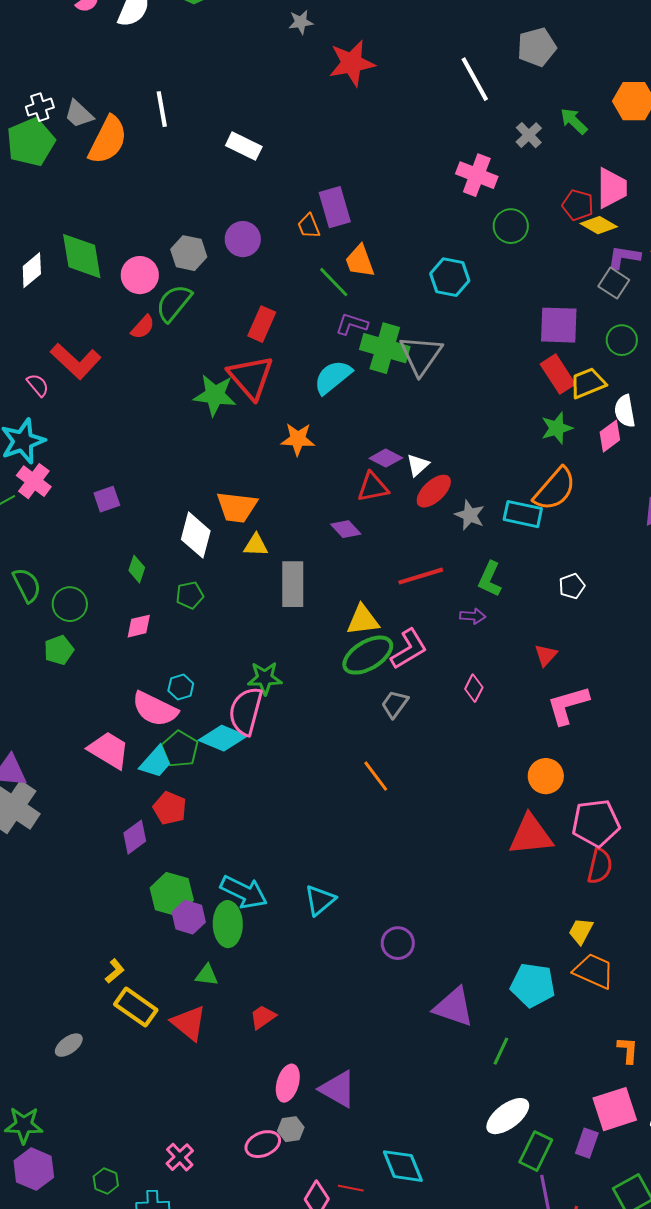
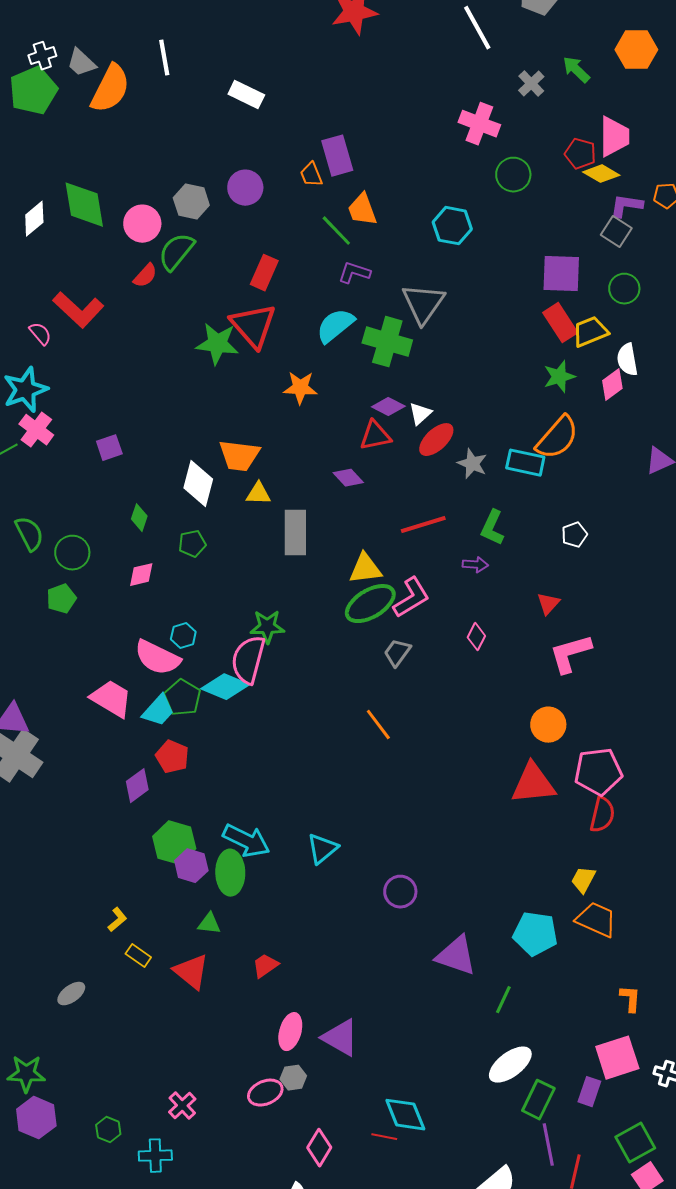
green cross: (385, 348) -> (387, 342), moved
yellow rectangle: (136, 1007) -> (138, 956), size x0.6
red line: (351, 1188) -> (384, 1137), moved

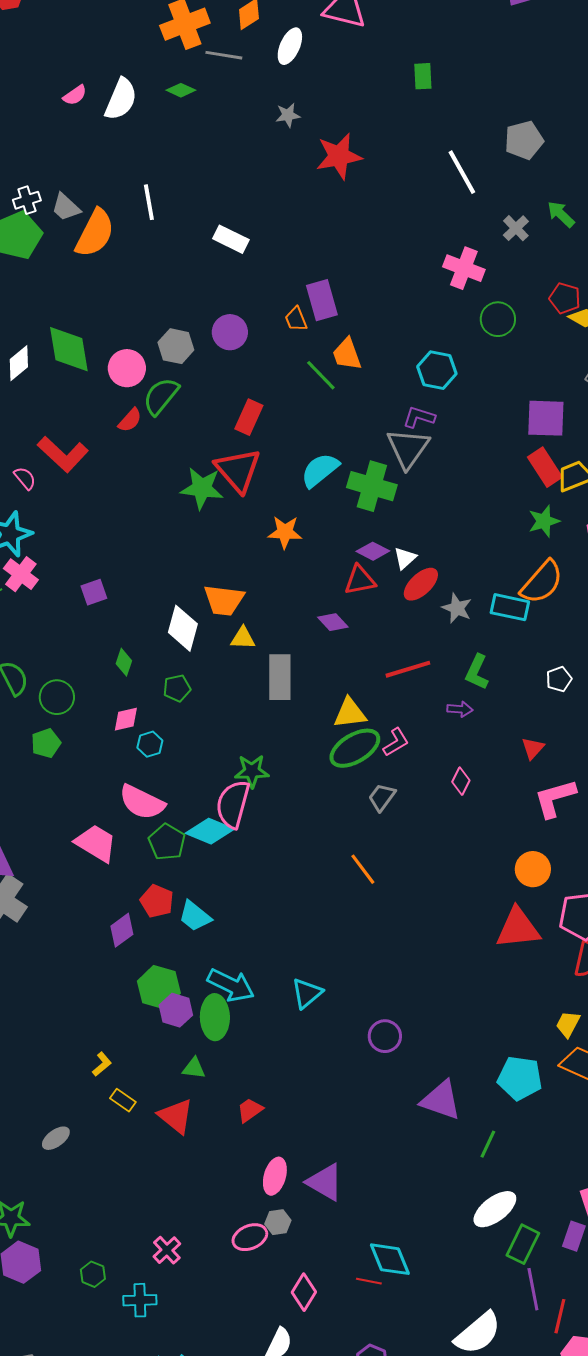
purple L-shape: (354, 273) -> (419, 417), moved
pink L-shape: (411, 598) -> (396, 742), size x0.7
cyan hexagon: (183, 636) -> (150, 744), moved
cyan trapezoid: (158, 711) -> (195, 916), moved, turned 87

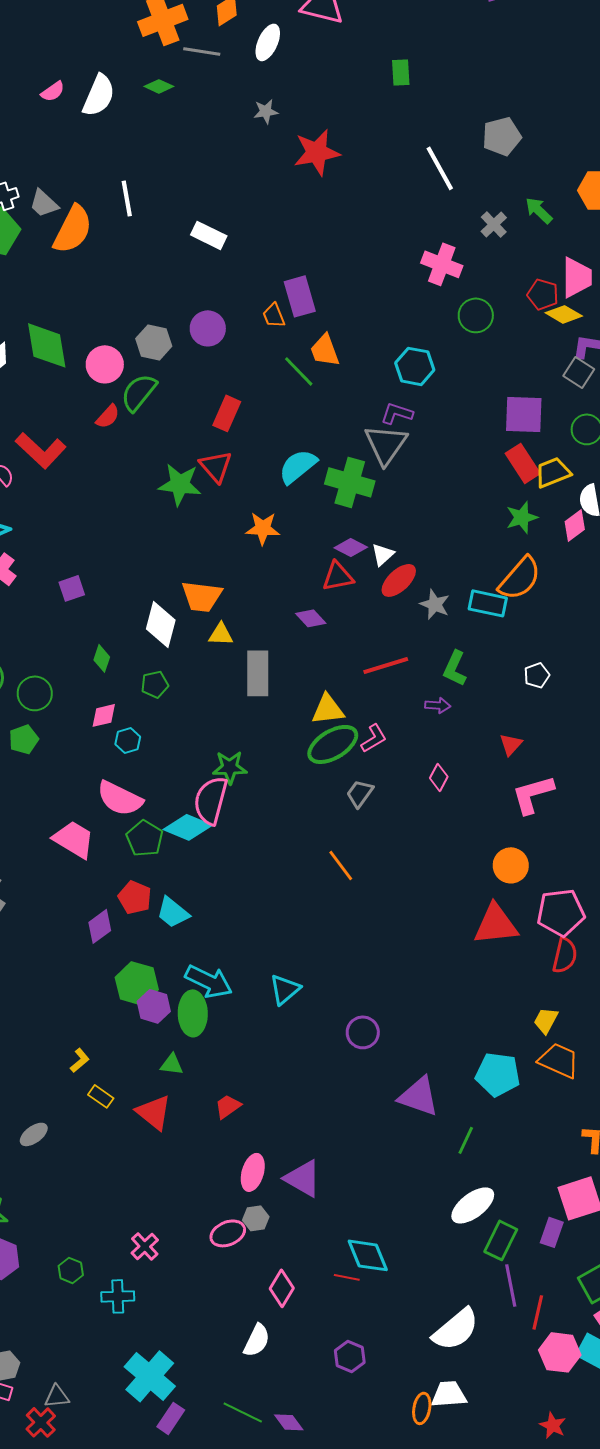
red triangle: (238, 470) -> (216, 466), size x0.7

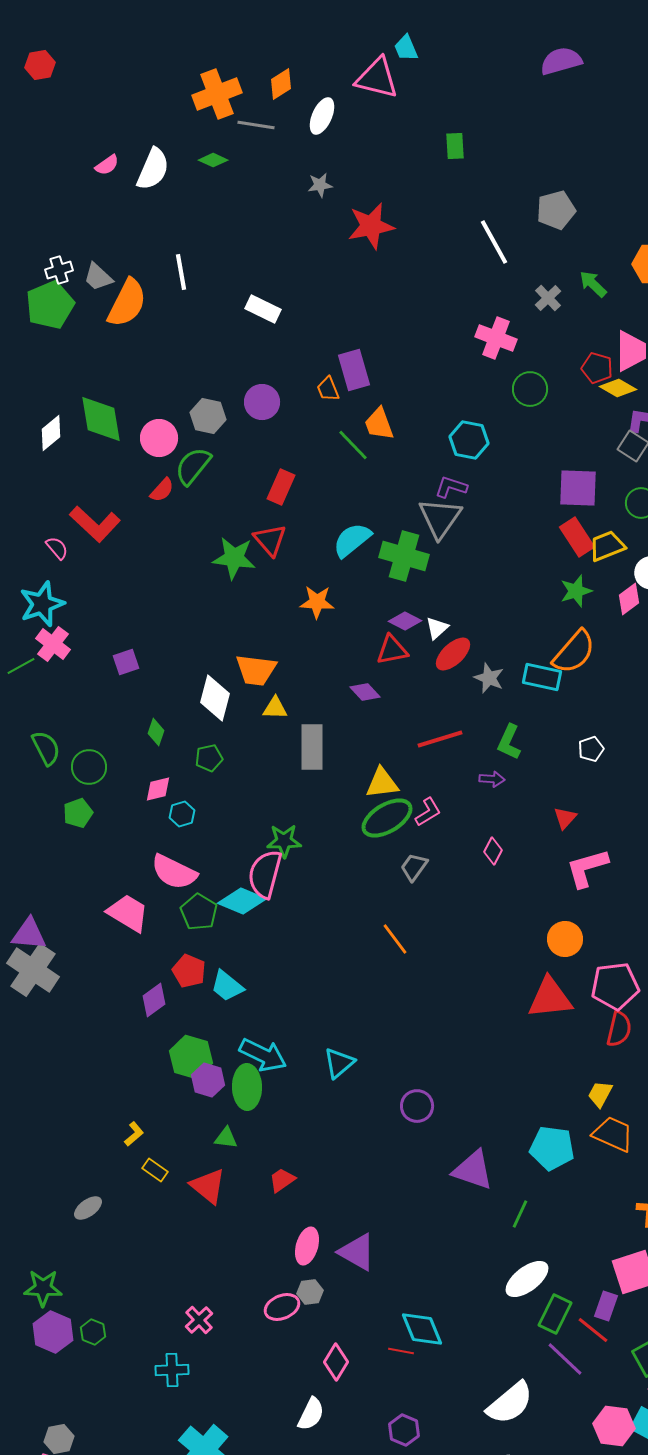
green hexagon: (71, 1270) -> (93, 1332), moved
purple line: (511, 1285) -> (565, 1359), turned -36
red line: (538, 1312) -> (593, 1330), moved, turned -64

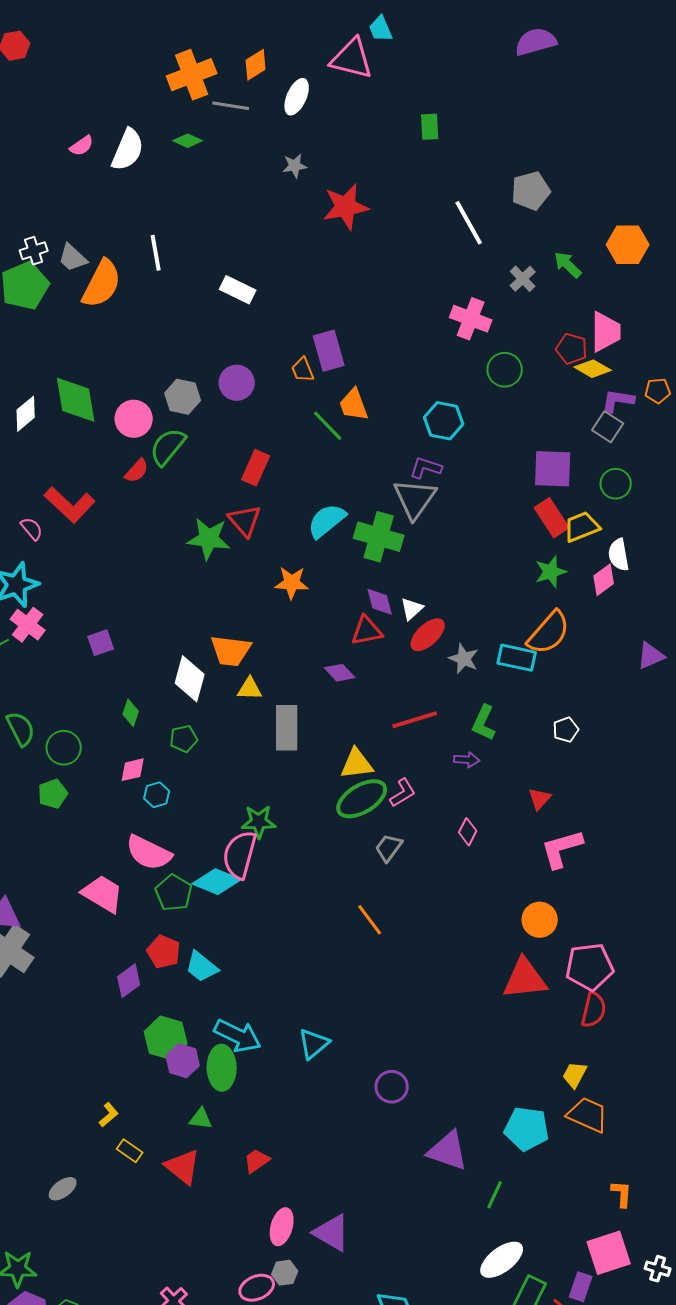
purple diamond: (405, 621) -> (380, 602), turned 48

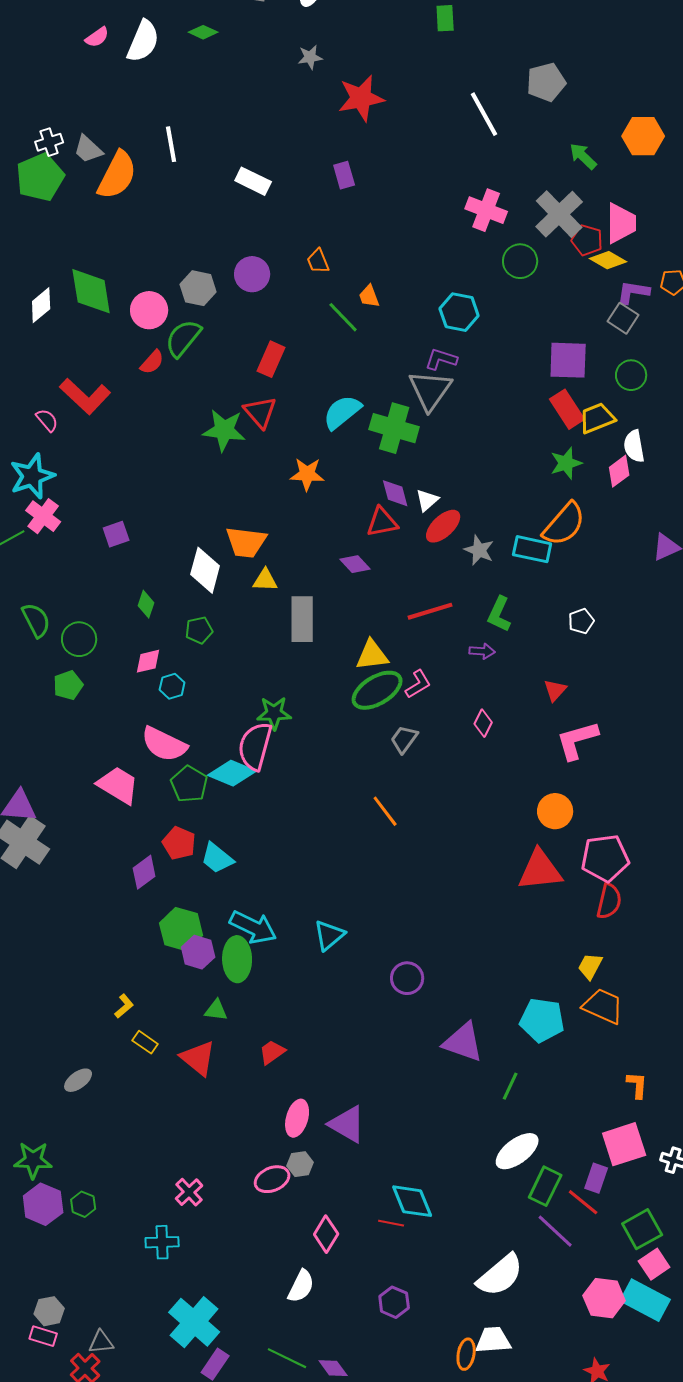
gray cross: (523, 279) -> (559, 214), moved, size x1.8
purple rectangle: (329, 351) -> (344, 175), moved, size x0.7
orange trapezoid: (354, 405) -> (369, 296), size x0.7

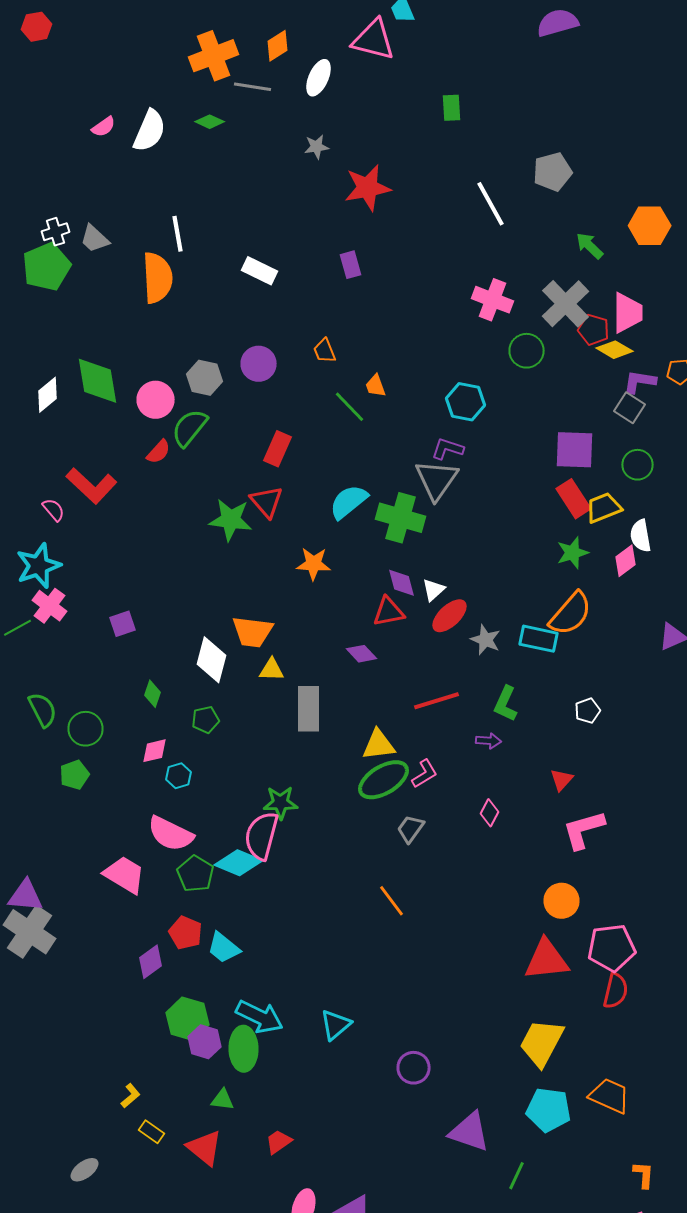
orange semicircle: (117, 175) -> (158, 278), moved, turned -30
yellow trapezoid: (590, 966) -> (542, 1043), moved, size x1.8

